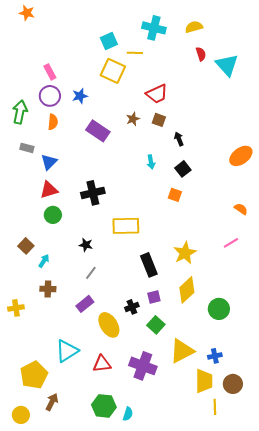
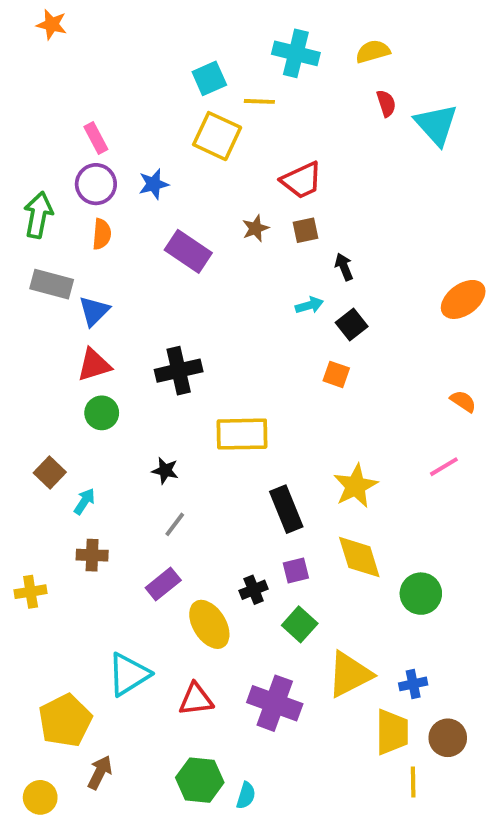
brown square: (159, 120) -> (305, 230), turned -32
gray rectangle: (27, 148) -> (52, 284), size x1.5
cyan arrow: (151, 162) -> (309, 305), moved, turned -96
yellow diamond: (187, 290) -> (359, 557), turned -64

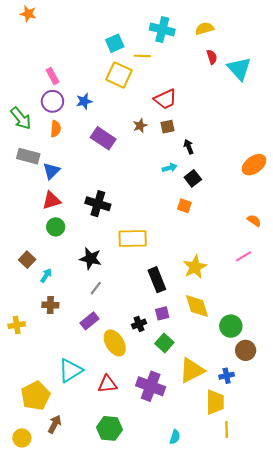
green arrow: (38, 215) -> (21, 118), turned 130
black cross: (179, 371) -> (98, 204), turned 30
black star: (165, 471) -> (90, 259), size x1.5
brown circle: (448, 738) -> (246, 350), moved
cyan semicircle: (246, 795) -> (175, 437), moved

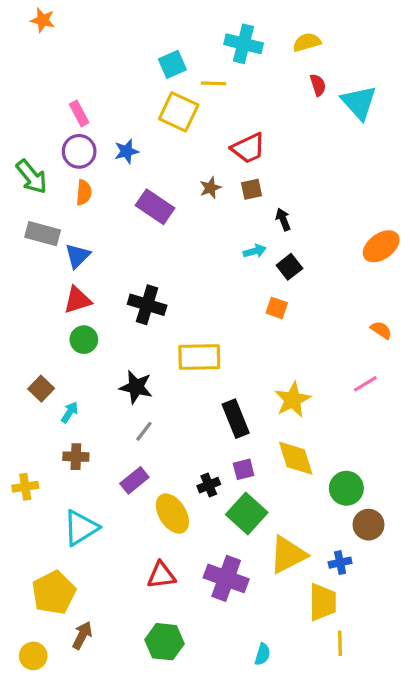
green square: (164, 343) -> (247, 514), size x1.4
cyan triangle: (70, 370) -> (81, 528), moved

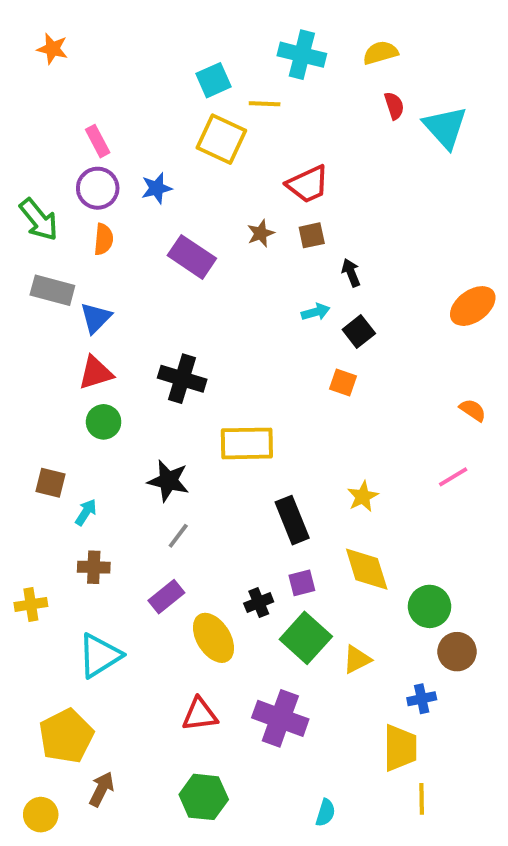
orange star: (43, 20) -> (52, 49), moved
brown square: (41, 389) -> (51, 483), turned -30
yellow star: (293, 400) -> (363, 496), size x0.7
yellow triangle: (288, 555) -> (357, 659), moved, size x0.6

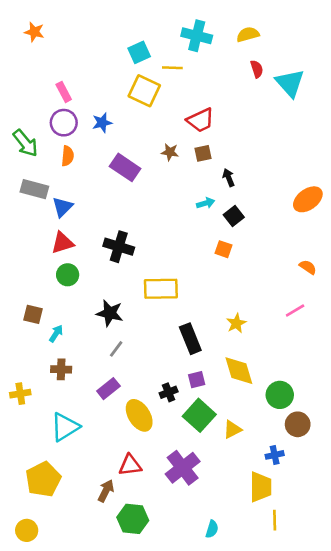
brown star: (261, 233) -> (170, 152), turned 30
purple cross: (280, 718) -> (183, 468), turned 32
brown arrow: (102, 789) -> (106, 491), moved

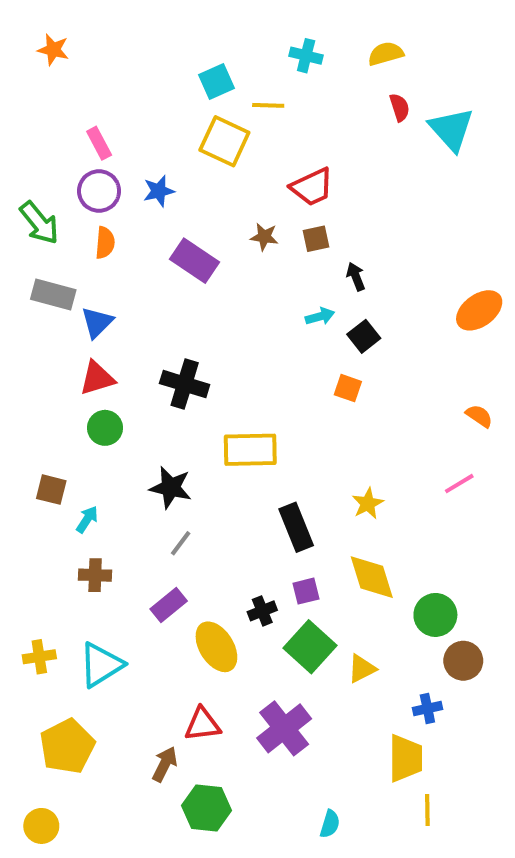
cyan cross: (197, 36) -> (306, 56), size x0.7
yellow cross: (20, 394) -> (39, 657), moved

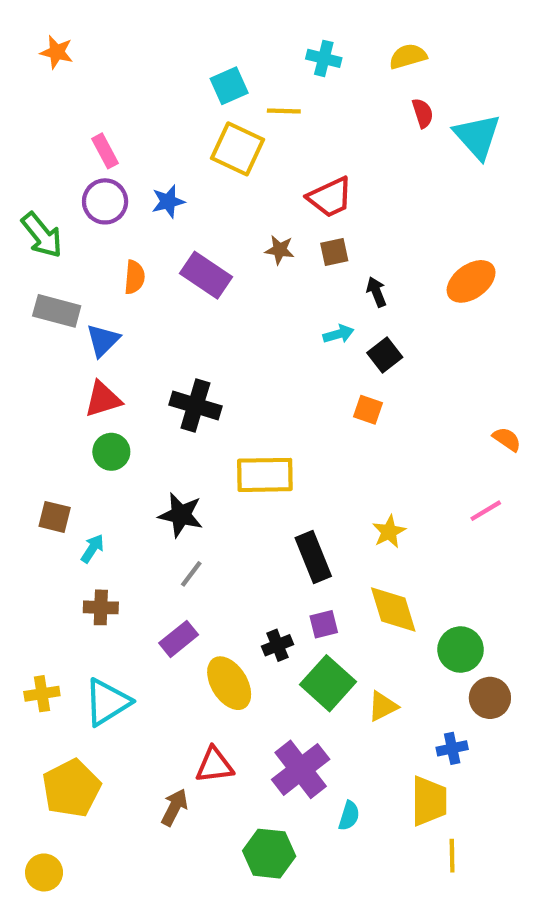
orange semicircle: (105, 243) -> (134, 277), moved
orange ellipse: (479, 310) -> (471, 281), moved
green hexagon: (207, 808) -> (269, 854), moved
cyan semicircle: (330, 824) -> (349, 816), moved

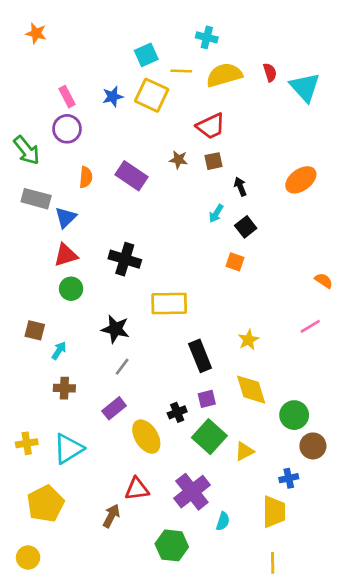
yellow semicircle: (408, 56) -> (224, 75), moved, size x1.5
blue star: (168, 201) -> (113, 97), moved
cyan arrow: (339, 334) -> (216, 213), turned 138
yellow line: (452, 856) -> (273, 563), moved

